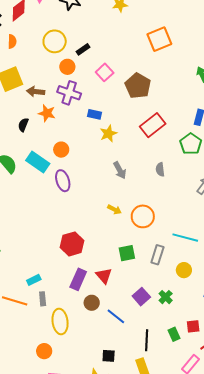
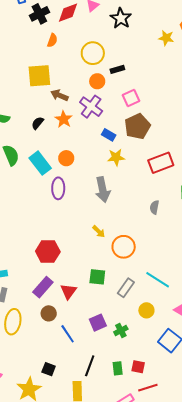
brown pentagon: (138, 86) -> (137, 126), moved
gray arrow: (120, 170) -> (103, 190), moved, size x1.4

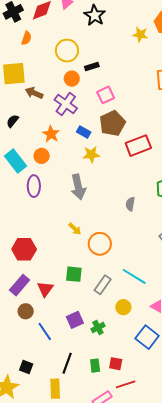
orange star: (64, 119) -> (51, 134), moved
red rectangle: (161, 163) -> (138, 146), moved

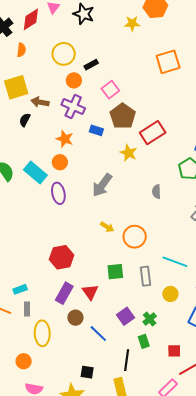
black semicircle: (13, 121) -> (25, 120), moved
yellow star: (91, 154) -> (128, 153), moved, turned -30
gray arrow: (78, 187) -> (102, 185), turned 60
gray rectangle: (103, 285) -> (146, 276), turned -30
green rectangle: (95, 366) -> (144, 341), moved

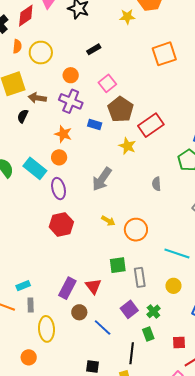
yellow circle: (64, 54) -> (41, 53), moved
black rectangle: (91, 65) -> (94, 49), moved
red hexagon: (62, 257) -> (61, 224), moved
gray rectangle: (146, 276) -> (140, 277), moved

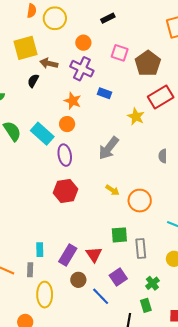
pink square: (107, 83) -> (120, 53), turned -36
brown pentagon: (120, 109) -> (148, 63), moved
cyan rectangle: (23, 286) -> (40, 250), moved, turned -72
purple square: (129, 309) -> (118, 277), moved

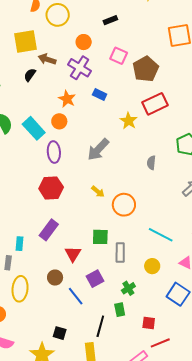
purple rectangle: (68, 255) -> (49, 230), moved

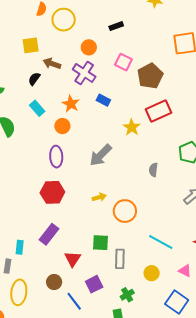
yellow square: (25, 41) -> (31, 45), size x0.7
cyan rectangle: (34, 128) -> (37, 108), moved, size x0.7
yellow arrow: (98, 192) -> (99, 197), turned -56

